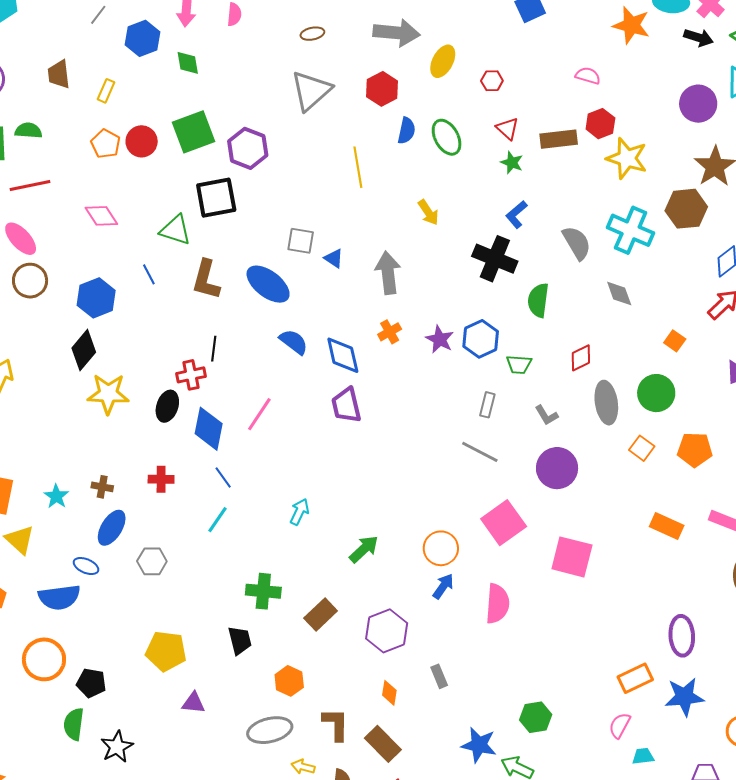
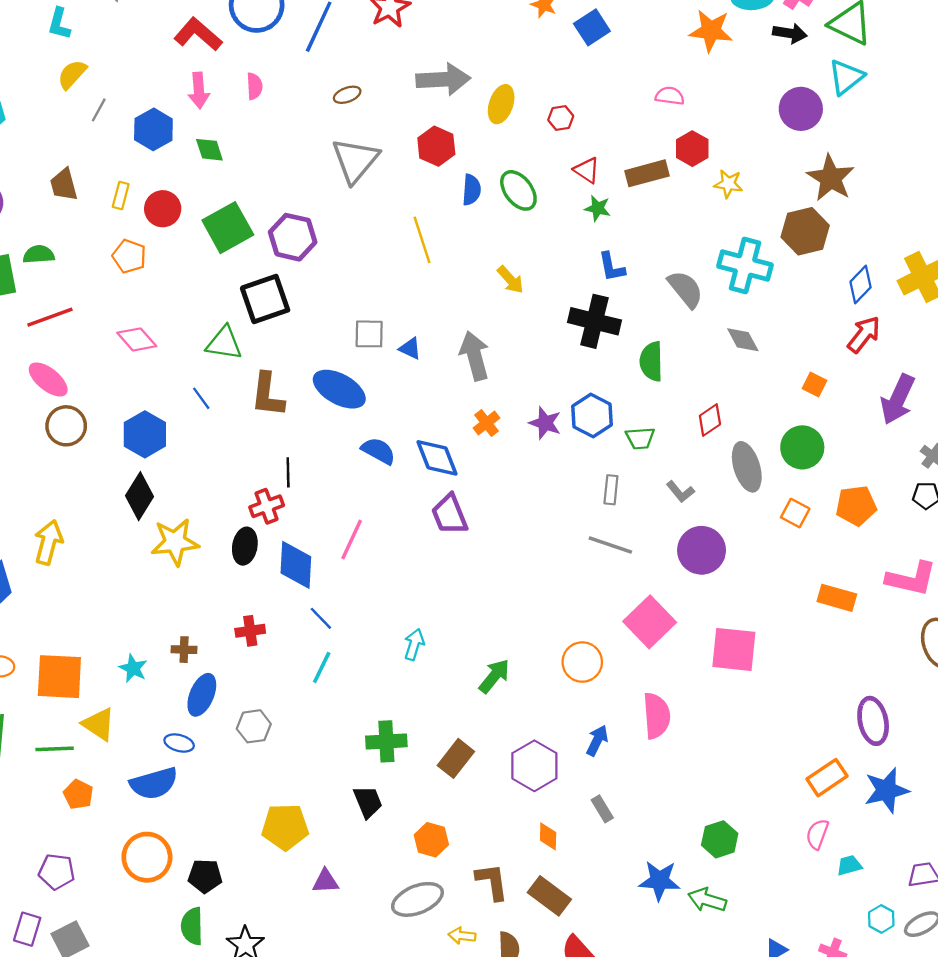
red circle: (142, 141) -> (163, 209), moved
yellow star: (627, 158) -> (728, 184), size x0.6
blue L-shape: (516, 214) -> (612, 267), turned -52
blue arrow: (443, 586) -> (597, 741), moved

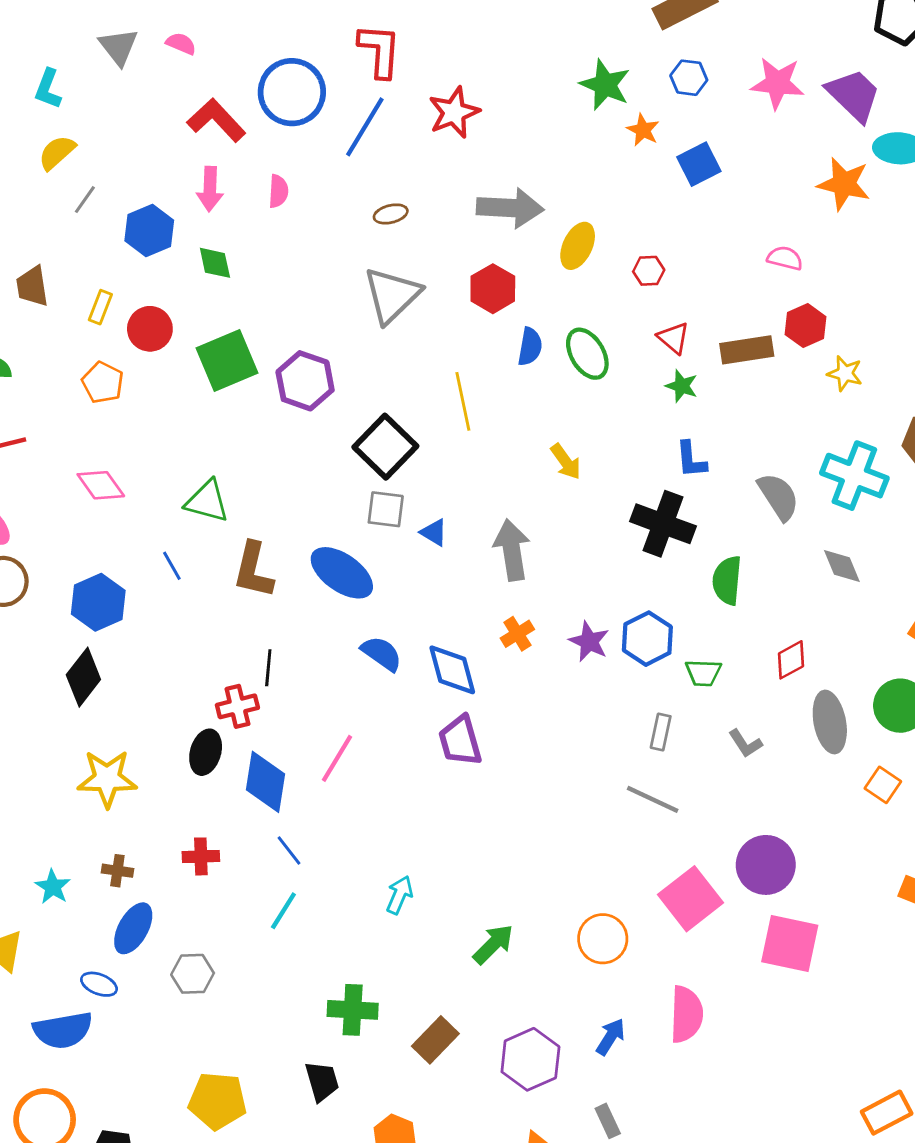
black square: (265, 299) -> (385, 447), moved, turned -33
yellow star: (175, 542) -> (107, 779), moved
purple circle: (702, 550) -> (766, 865), moved

